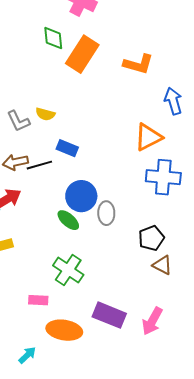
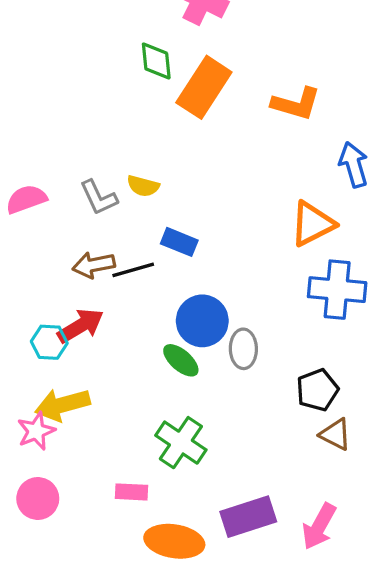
purple rectangle: (109, 315) -> (248, 517), turned -40

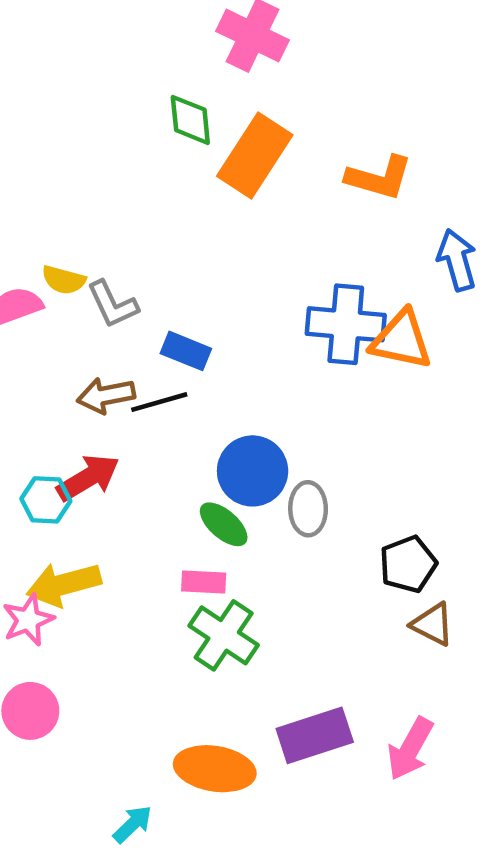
yellow semicircle: (143, 186) -> (64, 280), moved
orange triangle: (312, 224) -> (401, 340), turned 39
blue rectangle: (179, 242) -> (186, 351), moved
blue cross: (337, 290) -> (346, 324), moved
pink rectangle: (132, 492) -> (204, 582), moved

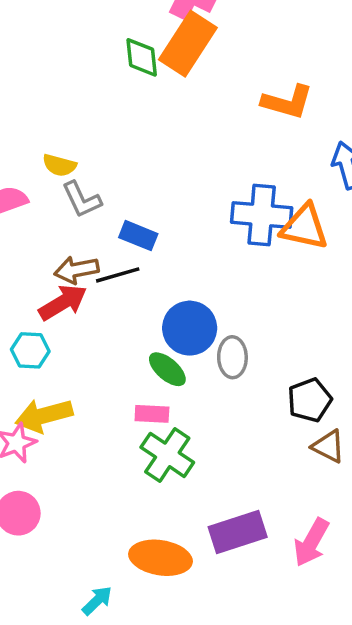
orange rectangle: (255, 155) -> (188, 44), moved
yellow semicircle: (64, 280) -> (59, 165), moved
red arrow: (88, 478) -> (63, 302), moved

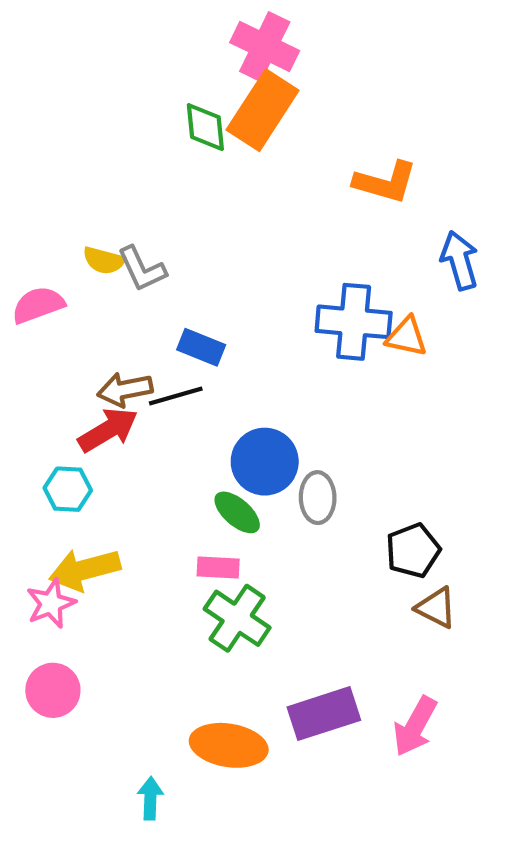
gray L-shape: (82, 200) -> (142, 269), moved
orange triangle: (304, 227) -> (407, 337), size x0.7
cyan arrow: (97, 601) -> (150, 798), turned -44

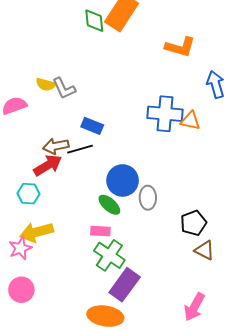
purple rectangle: (324, 714) -> (125, 285), moved, turned -36

